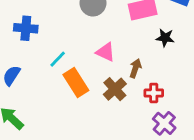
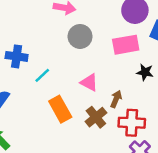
cyan line: (58, 59) -> (42, 75), moved
red cross: (154, 93) -> (132, 123), size x1.5

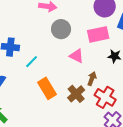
pink triangle: (89, 82) -> (76, 56), moved
red cross: (132, 123) -> (105, 97), turned 30

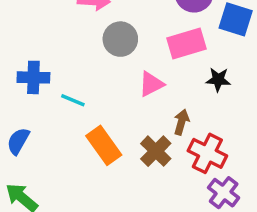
pink triangle: (76, 56) -> (151, 84), turned -49
cyan line: (32, 62) -> (73, 100), turned 72

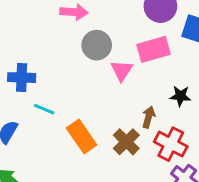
black star: (218, 80) -> (180, 96), moved
pink triangle: (151, 84) -> (122, 70), moved, turned -30
cyan line: (73, 100) -> (44, 109), moved

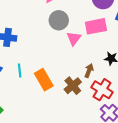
cyan line: (44, 109) -> (20, 71), moved, turned 56

